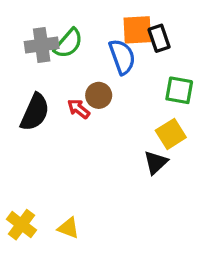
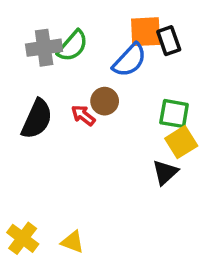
blue semicircle: (122, 57) -> (130, 60), turned 63
green square: (179, 90) -> (174, 114), moved

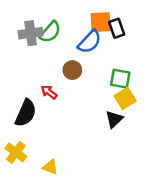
red arrow: (83, 115) -> (49, 92), moved
black semicircle: (37, 119) -> (26, 113), moved
yellow cross: (23, 238) -> (16, 152), moved

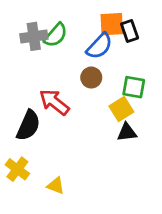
brown circle: (72, 70) -> (91, 78), moved
red arrow: (49, 92) -> (54, 102), size x1.6
yellow square: (125, 98) -> (121, 109), moved
black triangle: (114, 119) -> (127, 132), turned 36

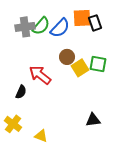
blue semicircle: (99, 46) -> (60, 28), moved
yellow square: (121, 109) -> (80, 68), moved
black semicircle: (28, 125) -> (21, 92), size x0.6
black triangle: (127, 132) -> (93, 120), moved

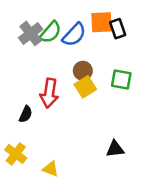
gray cross: (25, 27) -> (31, 33), turned -30
yellow square: (80, 68) -> (85, 87), moved
red arrow: (40, 75) -> (49, 93), turned -120

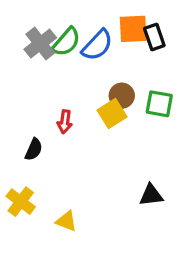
brown circle: (83, 71) -> (122, 96), moved
red arrow: (49, 93) -> (65, 122), size x0.6

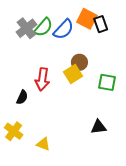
orange square: (133, 29) -> (87, 19), turned 30
green square: (159, 104) -> (107, 82), moved
red arrow: (65, 122) -> (42, 79), size x1.5

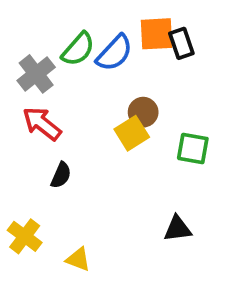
orange square: (87, 19) -> (156, 34), turned -30
gray cross: (26, 28) -> (36, 74), moved
red arrow: (42, 79) -> (42, 124), moved, turned 120
black semicircle: (22, 97) -> (61, 175), moved

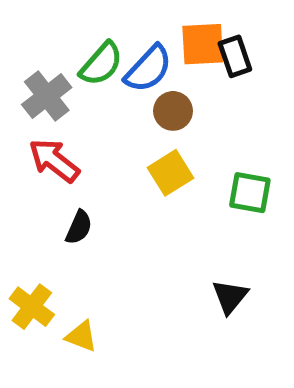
brown circle: (143, 112) -> (173, 111), moved
black triangle: (178, 229) -> (230, 297), turned -44
yellow triangle: (78, 259) -> (81, 336), moved

